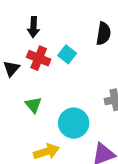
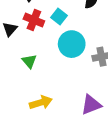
cyan circle: (74, 123) -> (72, 44), moved

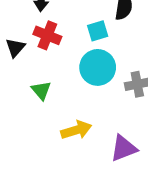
cyan square: (59, 17) -> (98, 31), moved, turned 35
yellow arrow: (41, 102) -> (76, 130), moved

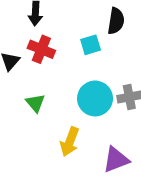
cyan circle: (98, 67) -> (95, 98), moved
yellow arrow: (76, 130) -> (70, 142), turned 128

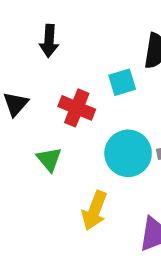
red cross: (41, 49) -> (77, 108), moved

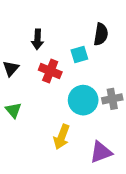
black arrow: (49, 41) -> (37, 39), moved
green triangle: (49, 159) -> (13, 110), moved

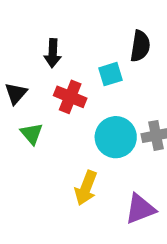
green triangle: (13, 110) -> (32, 134), moved

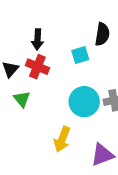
red cross: (70, 97) -> (37, 67), moved

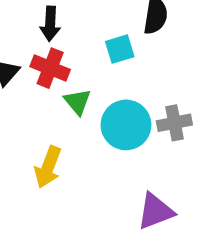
green triangle: (22, 99) -> (78, 102), moved
yellow arrow: (62, 139) -> (48, 167), moved

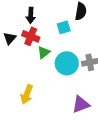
green triangle: (78, 102) -> (44, 52), turned 32
yellow arrow: (48, 167) -> (27, 94), moved

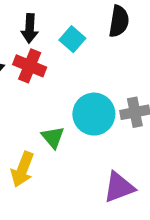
cyan square: (64, 27) -> (72, 39), moved, turned -32
green triangle: (44, 52) -> (53, 137), moved, turned -32

